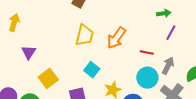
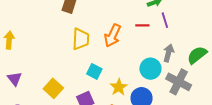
purple line: (171, 33) -> (165, 20), turned -35
purple triangle: (29, 52) -> (15, 79), moved
red line: (147, 52) -> (142, 25), moved

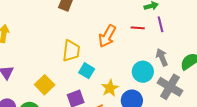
yellow trapezoid: (81, 39) -> (71, 51), moved
gray arrow: (168, 53) -> (162, 57), turned -42

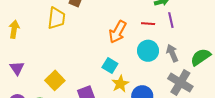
yellow trapezoid: (71, 51) -> (56, 18), moved
cyan square: (87, 71) -> (110, 65), moved
cyan circle: (143, 72) -> (148, 51), moved

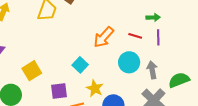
cyan square: (110, 65) -> (80, 65), moved
yellow star: (120, 84) -> (95, 88), turned -30

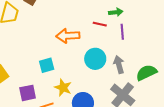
red line: (135, 36) -> (100, 24), moved
orange arrow: (104, 37) -> (68, 36), turned 50
cyan square: (80, 65) -> (47, 65), turned 35

